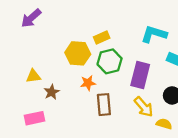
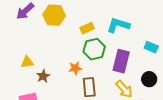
cyan L-shape: (154, 34) -> (118, 25), moved
yellow hexagon: (78, 53) -> (54, 15), moved

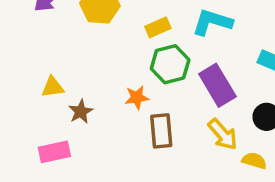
purple rectangle: (121, 61) -> (217, 85), turned -45

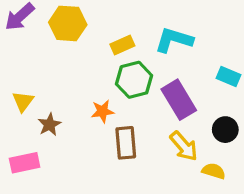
yellow triangle: (53, 87) -> (23, 101), turned -45

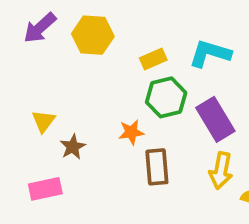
yellow arrow: (184, 146) -> (221, 171), turned 52

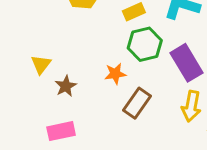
brown rectangle: (157, 167) -> (137, 103), turned 40
pink rectangle: (45, 189) -> (61, 131), moved

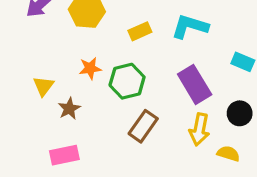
green hexagon: (145, 44) -> (127, 81), moved
orange star: (115, 74) -> (90, 68), moved

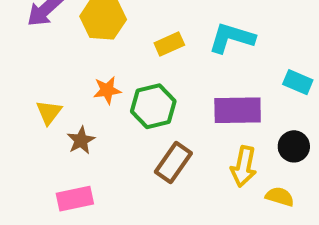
purple rectangle: (195, 84) -> (238, 110), turned -60

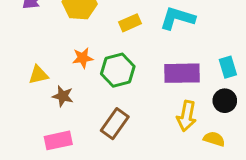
cyan rectangle: (298, 82) -> (228, 67), moved, turned 50
yellow triangle: (49, 112) -> (38, 75), turned 40
brown star: (81, 140) -> (63, 96), turned -30
brown rectangle: (173, 162) -> (115, 124), moved

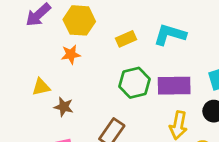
orange star: (83, 58) -> (71, 54), moved
green hexagon: (118, 70) -> (134, 83), moved

